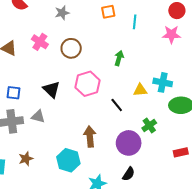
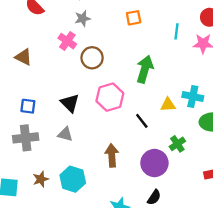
cyan line: (135, 22) -> (177, 31), moved
pink cross: (40, 42) -> (67, 41), moved
green arrow: (119, 58) -> (145, 69), size x1.6
gray triangle: (38, 116) -> (65, 134), moved
cyan hexagon: (68, 160) -> (73, 179), moved

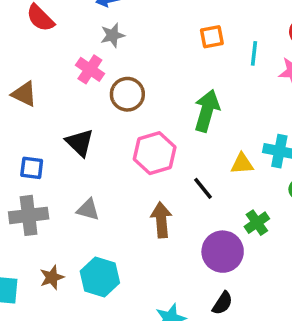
orange square: (134, 18) -> (212, 37), moved
black triangle: (70, 103) -> (80, 143), moved
brown arrow: (112, 155) -> (161, 220), moved

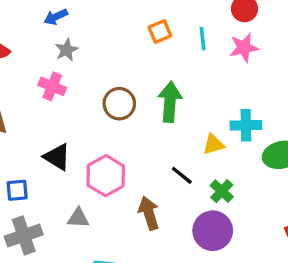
brown circle: (127, 94) -> (119, 104), moved
pink hexagon: (155, 153) -> (106, 176), moved
green cross: (257, 223) -> (222, 191), moved

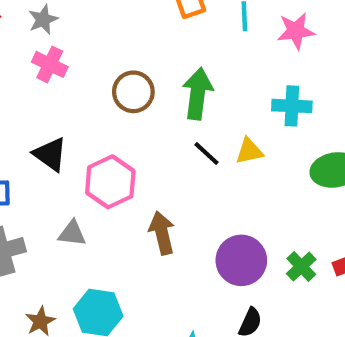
gray star: (67, 50) -> (43, 19), moved
cyan cross: (246, 125) -> (292, 106), moved
black line: (182, 175) -> (206, 154), moved
green cross: (222, 191) -> (301, 266), moved

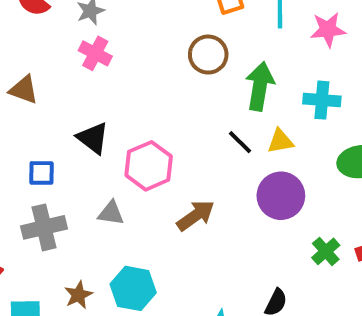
brown circle: (133, 92) -> (208, 55), moved
green arrow: (198, 94) -> (260, 86), moved
brown arrow: (162, 233) -> (196, 216), turned 66
purple circle: (241, 260) -> (281, 196), moved

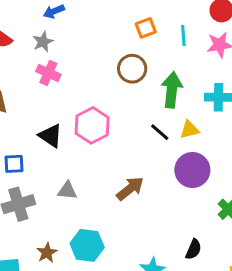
pink hexagon: (149, 166) -> (92, 125), moved

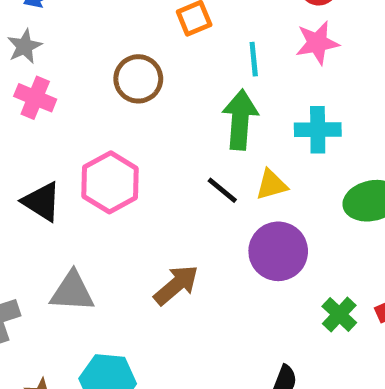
cyan line: (183, 36) -> (254, 59), moved
brown circle: (132, 69) -> (138, 79), moved
gray triangle: (67, 191) -> (72, 292), size x1.4

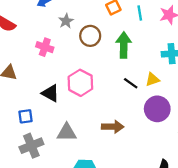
gray star: (25, 46) -> (66, 21), moved
cyan line: (254, 59) -> (140, 13), moved
green arrow: (240, 120) -> (124, 45), moved
brown arrow: (176, 285) -> (113, 127), turned 45

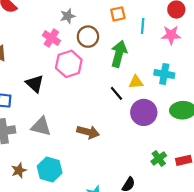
pink cross: (45, 47) -> (51, 38), moved
yellow triangle: (152, 79) -> (136, 82), moved
pink hexagon: (80, 83) -> (69, 64), moved
purple circle: (157, 109) -> (144, 112), moved

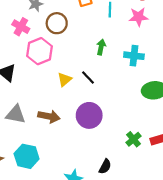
green arrow: (119, 54) -> (101, 47), moved, size x0.6
yellow triangle: (136, 82) -> (65, 79), moved, turned -32
purple circle: (144, 112) -> (89, 115), moved
brown arrow: (88, 132) -> (49, 116), moved

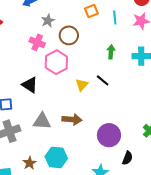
purple circle: (89, 115) -> (109, 135), moved

